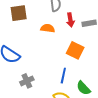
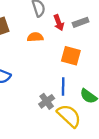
gray cross: (27, 81) -> (47, 101), moved

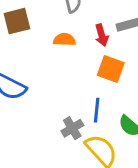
red arrow: (59, 23) -> (102, 35), moved

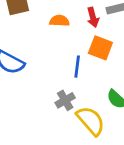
blue line: (97, 110) -> (77, 67), moved

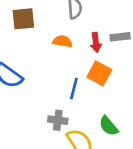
gray cross: (65, 100) -> (58, 120), turned 30

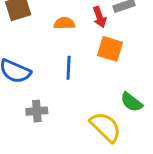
blue line: (74, 89) -> (69, 68), moved
gray cross: (58, 120) -> (37, 111), moved

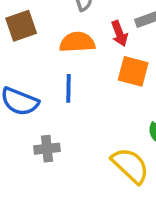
orange semicircle: (64, 23) -> (77, 42), size x1.4
blue line: (69, 68) -> (68, 88), moved

